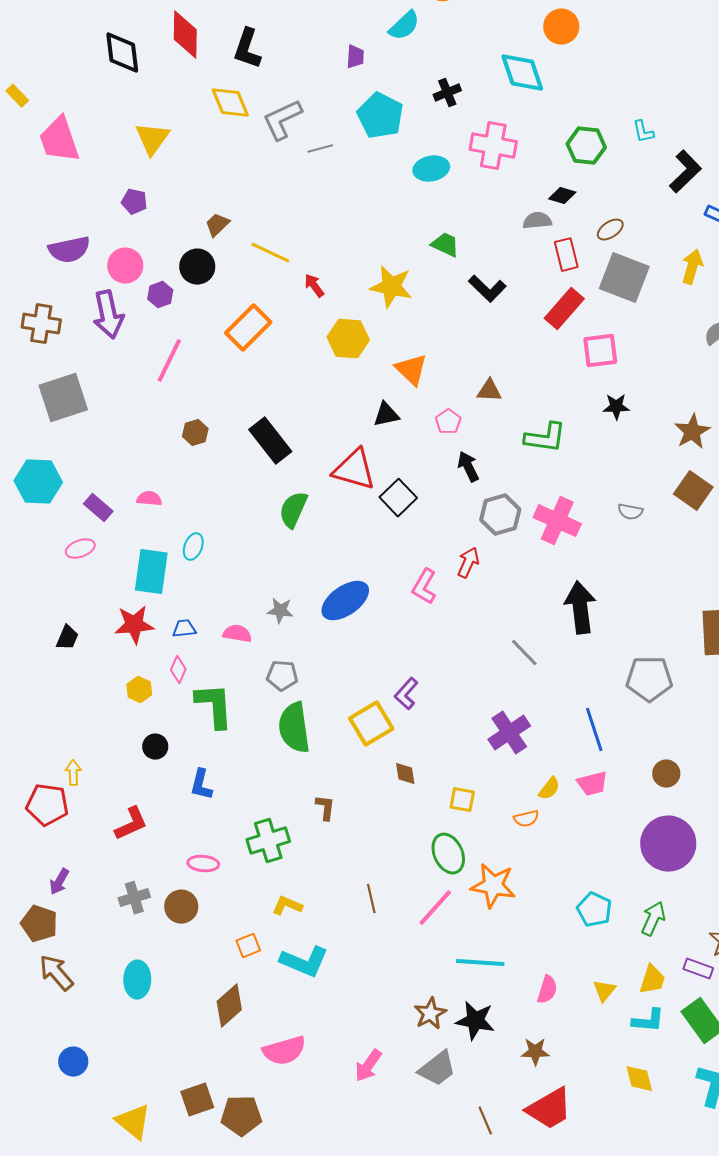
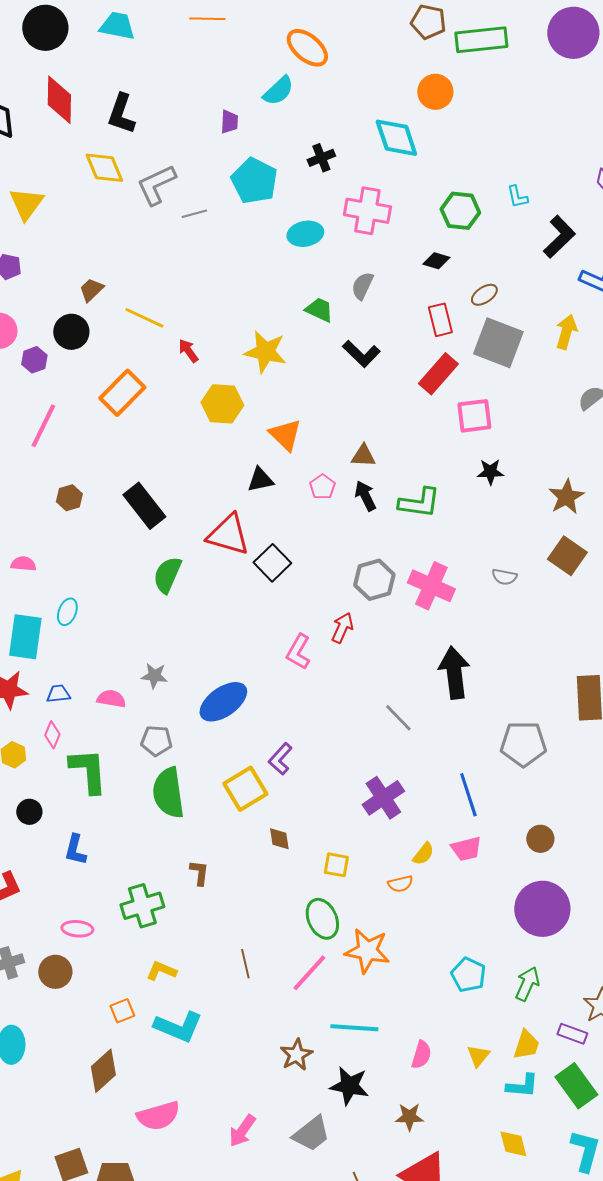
gray semicircle: (537, 221) -> (362, 286), moved, turned -60
black arrow: (468, 467) -> (365, 496), moved
blue ellipse: (345, 601) -> (223, 702), moved
brown star: (430, 1014) -> (296, 1055), moved

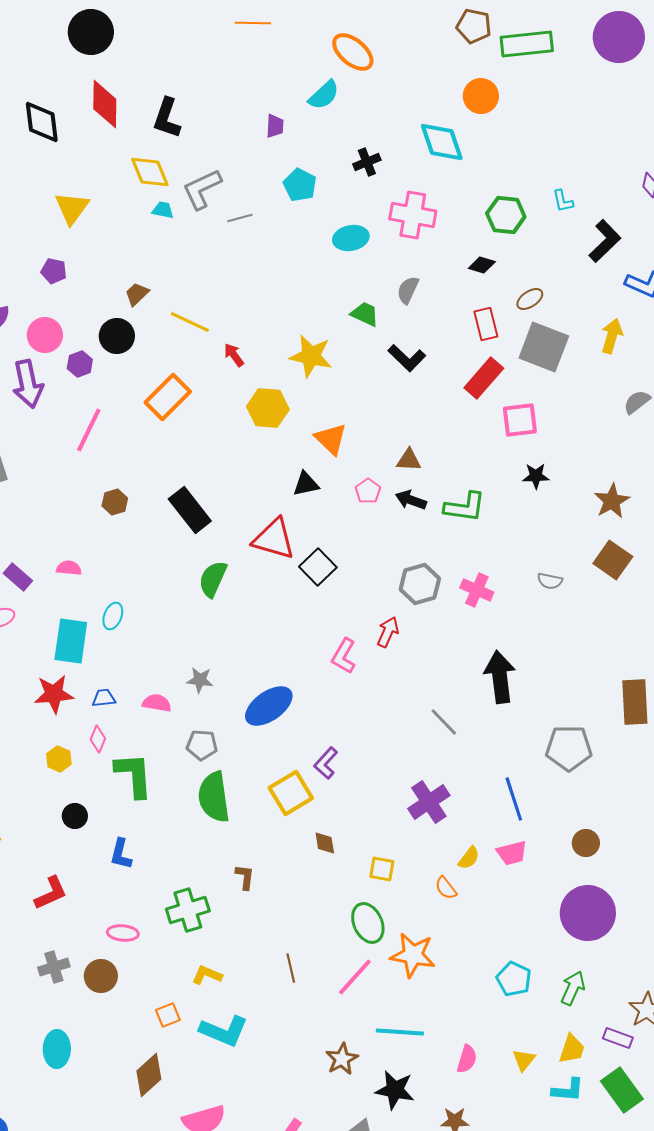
cyan trapezoid: (117, 26) -> (163, 210), moved, size x0.6
cyan pentagon: (254, 181) -> (300, 185), size x0.7
black arrow: (365, 496) -> (411, 500), turned -44
pink cross: (431, 586) -> (477, 590), size x0.7
orange semicircle: (400, 884) -> (446, 888), turned 65

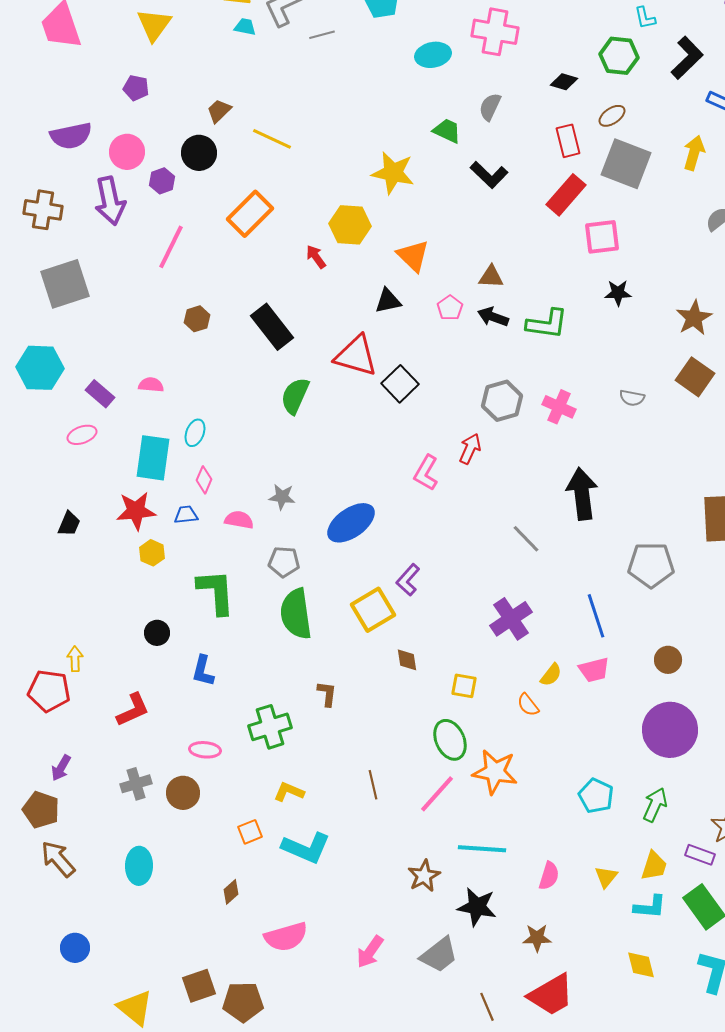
green hexagon: (506, 215) -> (619, 56), moved
red arrow: (234, 355) -> (316, 257), moved
pink diamond: (98, 739) -> (204, 480), moved
yellow hexagon: (59, 759) -> (152, 553), moved
brown diamond: (149, 1075) -> (231, 892), size x0.6

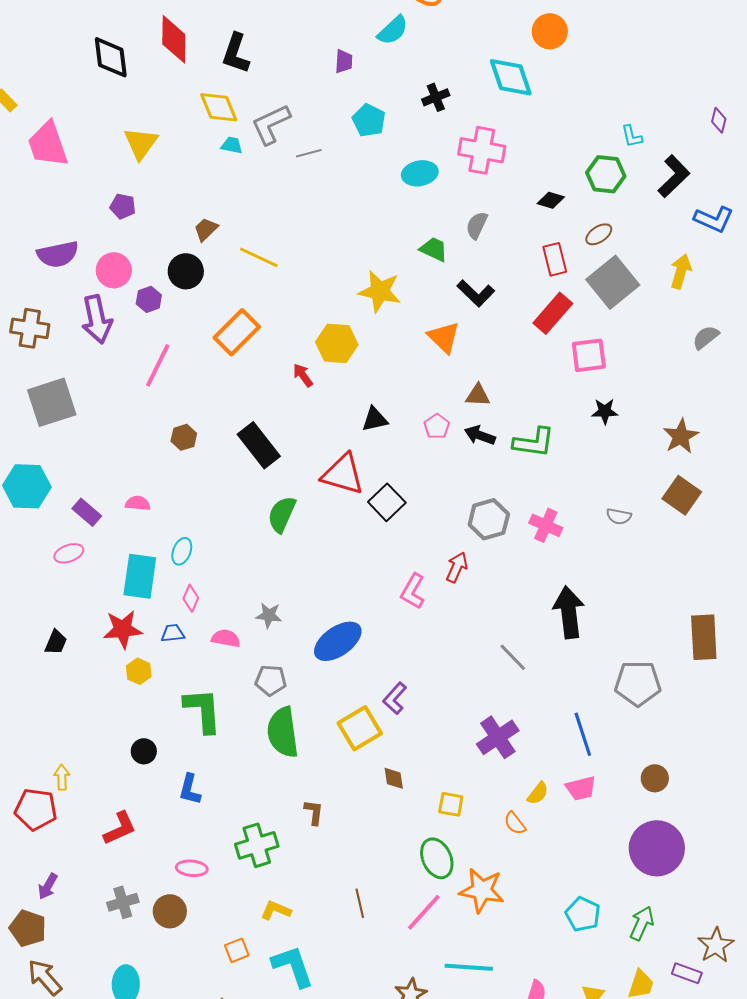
gray square: (626, 164) -> (613, 282), turned 30
orange triangle: (413, 256) -> (444, 337), moved
cyan L-shape: (306, 848) -> (293, 966), turned -132

